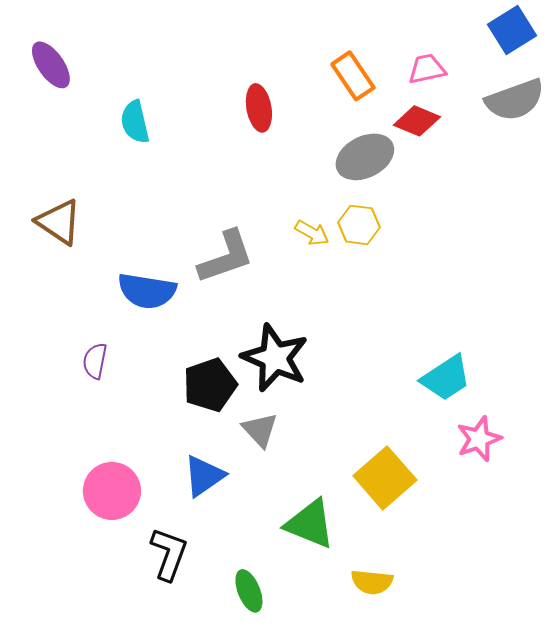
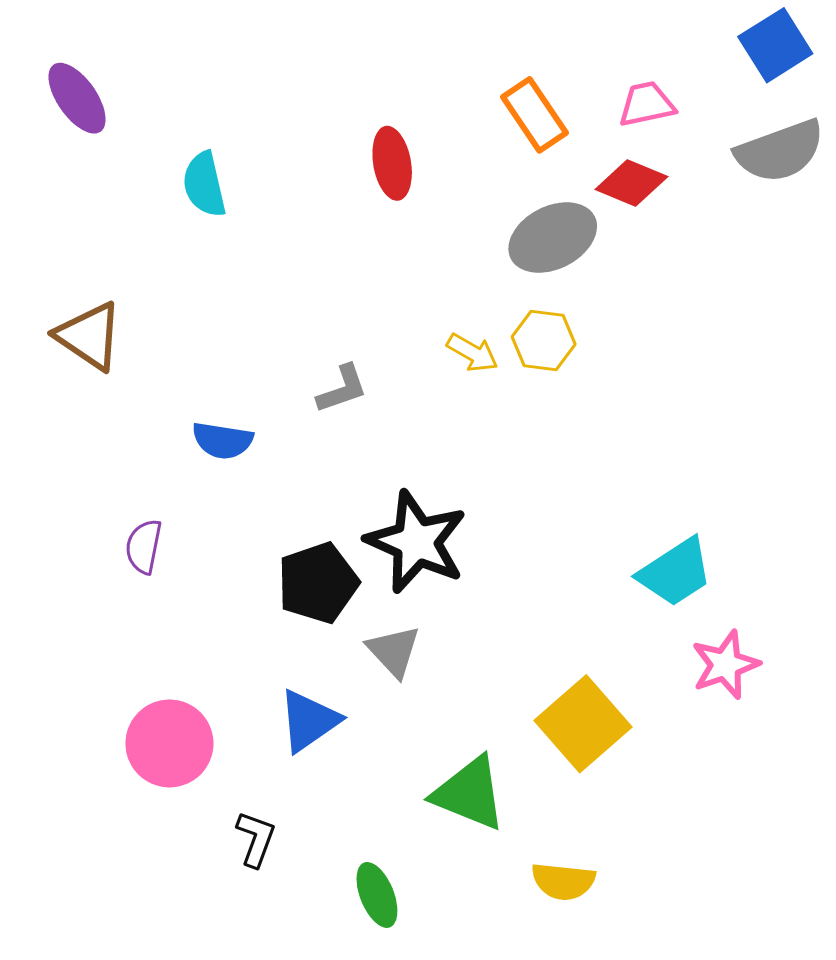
gray L-shape: (226, 257) -> (342, 389), size x0.6
blue semicircle: (147, 291) -> (222, 440), size x0.7
black L-shape: (169, 554) -> (256, 839), size x0.7

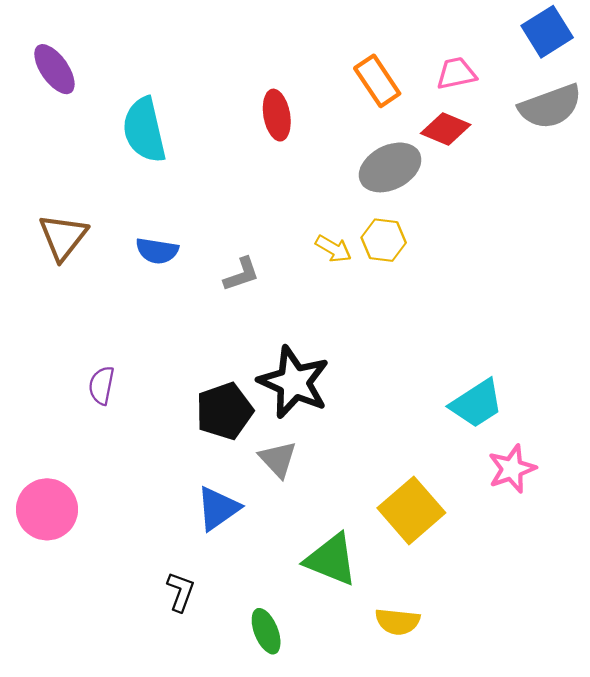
cyan semicircle: (204, 184) -> (144, 130), size x1.4
brown triangle: (89, 336) -> (63, 237), turned 34
blue semicircle: (222, 440) -> (157, 251), moved
pink circle: (169, 743) -> (47, 509), moved

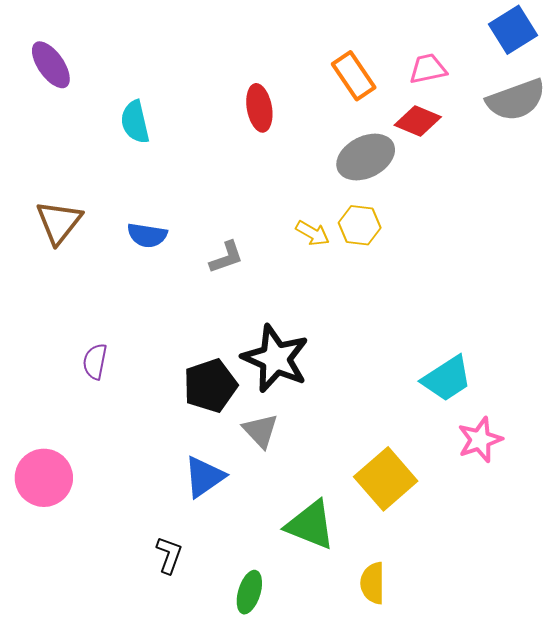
cyan semicircle: (144, 130) -> (135, 122), size x0.7
yellow semicircle: (398, 622) -> (373, 583), turned 84
green ellipse: (266, 631) -> (249, 592), turned 39

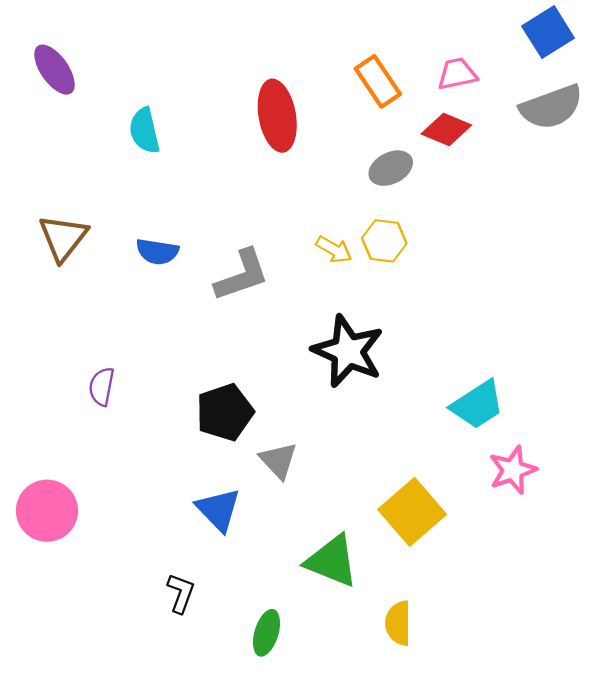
red ellipse: (259, 108) -> (277, 116), size x1.4
gray ellipse: (366, 157) -> (391, 168), size x0.7
gray L-shape: (226, 257) -> (242, 275), size x1.5
black star: (275, 359) -> (348, 351), moved
blue triangle: (204, 477) -> (218, 510), turned -39

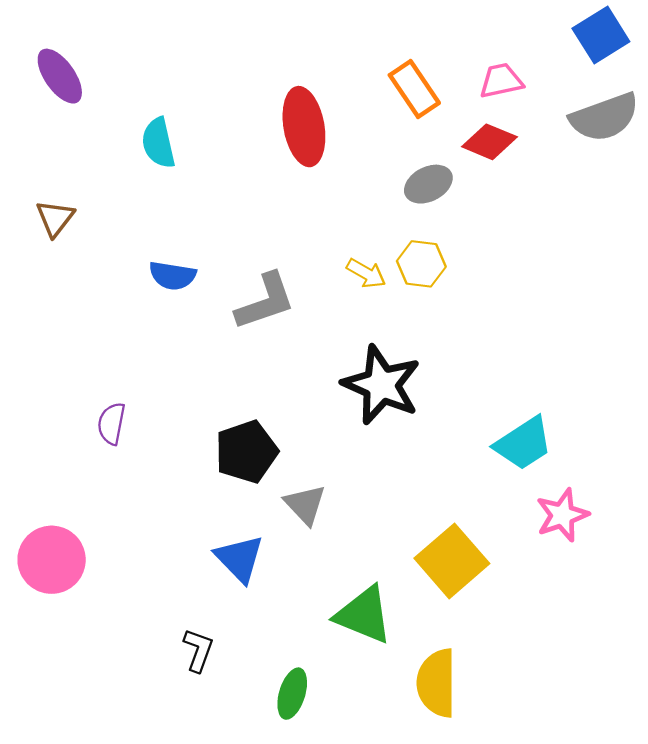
brown triangle: (63, 238) -> (55, 218), moved, size x0.7
yellow semicircle: (398, 623) -> (437, 683), size x1.4

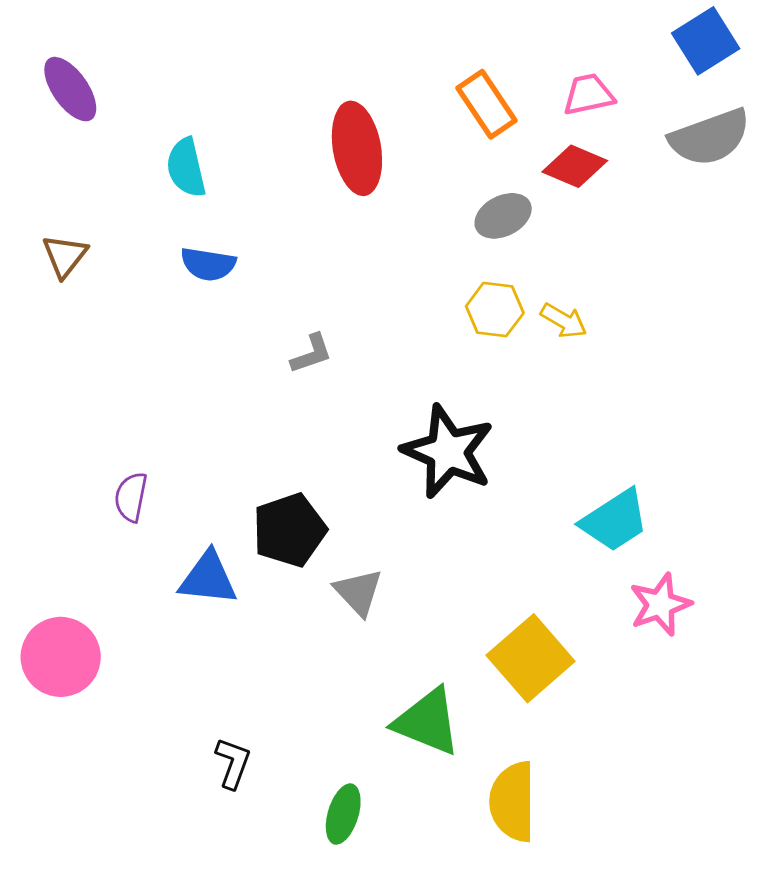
yellow arrow: (366, 273) -> (564, 321), moved
blue semicircle: (172, 276) -> (208, 264), moved
gray L-shape: (265, 301) -> (311, 354), size x0.6
blue triangle: (239, 559) -> (208, 578), moved, turned -40

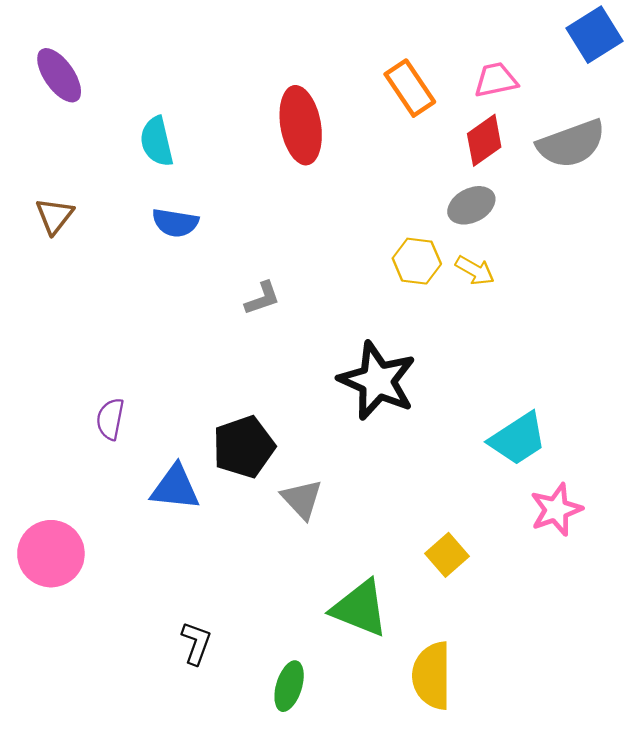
gray semicircle: (710, 137) -> (571, 144), moved
red diamond: (575, 166) -> (484, 140), turned -58
gray ellipse: (503, 216) -> (471, 205), moved
yellow square: (531, 658) -> (447, 555), size x0.6

